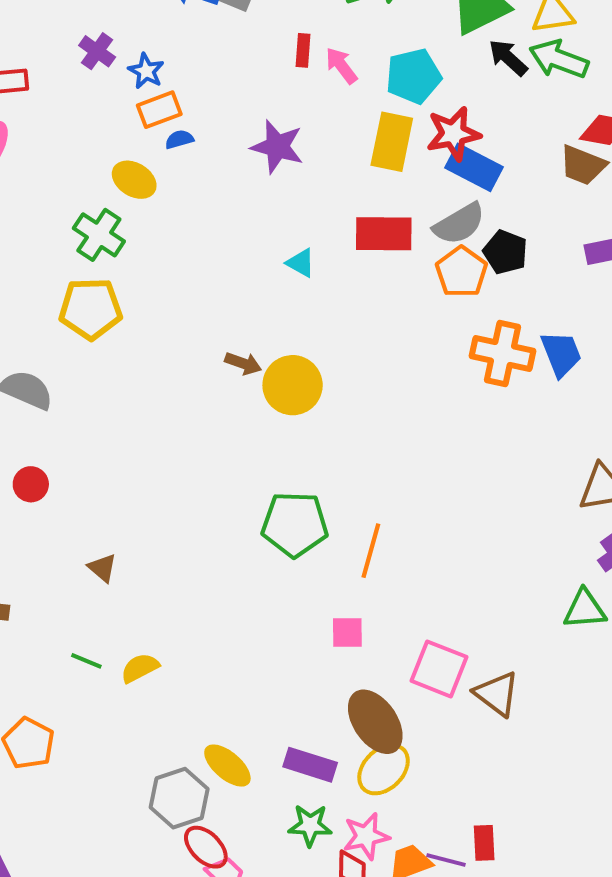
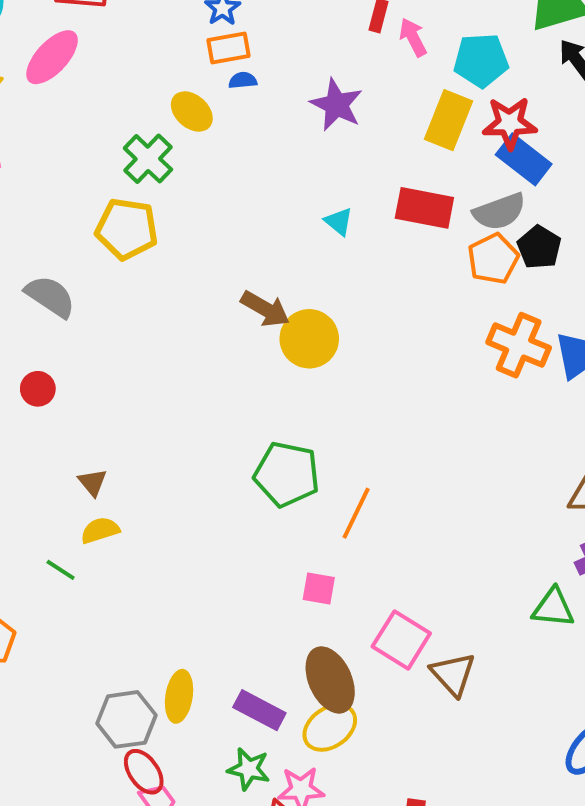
brown arrow: (243, 363) -> (265, 309), size x1.4
yellow semicircle: (140, 668) -> (100, 530), moved
yellow ellipse: (227, 766) -> (179, 696), turned 48

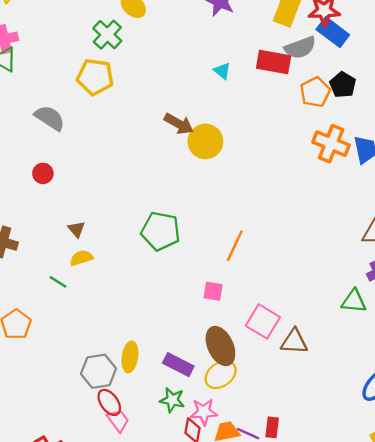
gray semicircle: (499, 212) -> (300, 48), moved
green pentagon: (287, 474) -> (161, 231), moved
brown triangle: (453, 674) -> (294, 342), turned -44

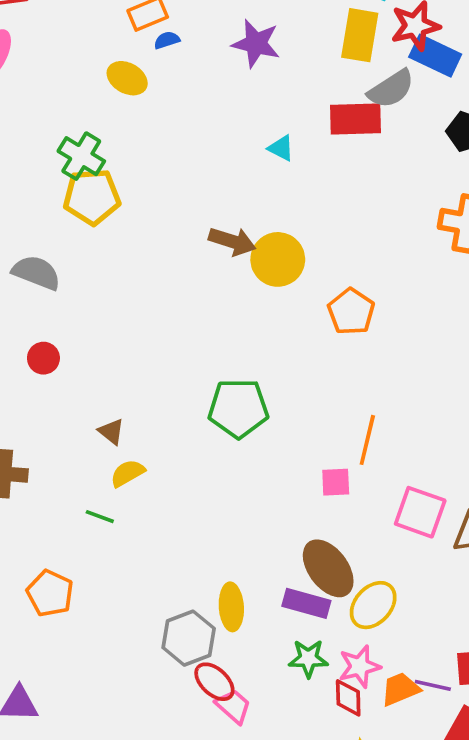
green cross: (107, 35) -> (81, 156), moved
orange pentagon: (315, 92) -> (351, 312), moved
orange line: (235, 246) -> (367, 440), moved
brown ellipse: (220, 346) -> (328, 568), moved

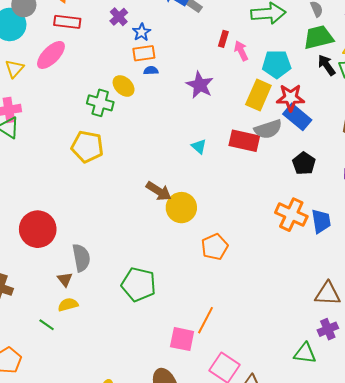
green cross: (81, 156) -> (100, 103), moved, turned -30
gray semicircle: (36, 273) -> (81, 258), moved, turned 44
red circle: (43, 358) -> (38, 229), size x2.0
pink square: (336, 482) -> (182, 339), size x1.4

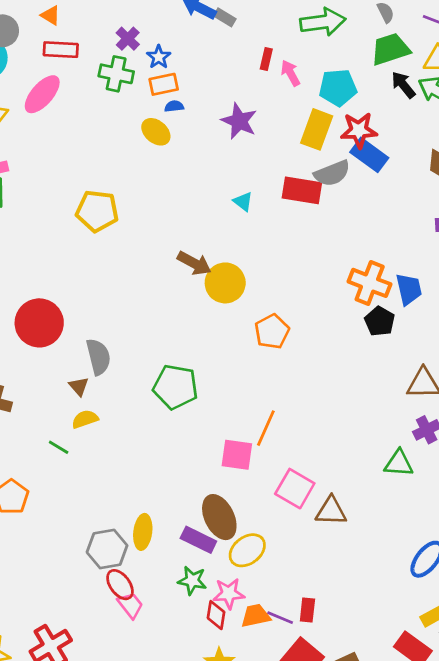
yellow ellipse: (124, 86) -> (156, 132), moved
green cross: (100, 103) -> (116, 74), moved
black pentagon: (304, 163) -> (380, 321), moved

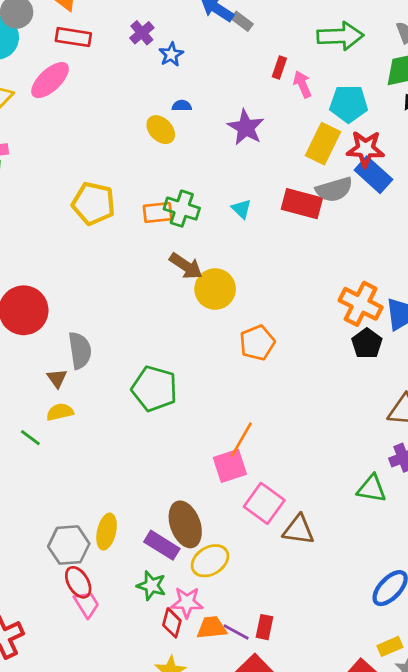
green cross: (116, 74) -> (182, 209), moved
orange rectangle: (164, 84) -> (158, 213), moved
pink square: (237, 455) -> (230, 466), moved, turned -32

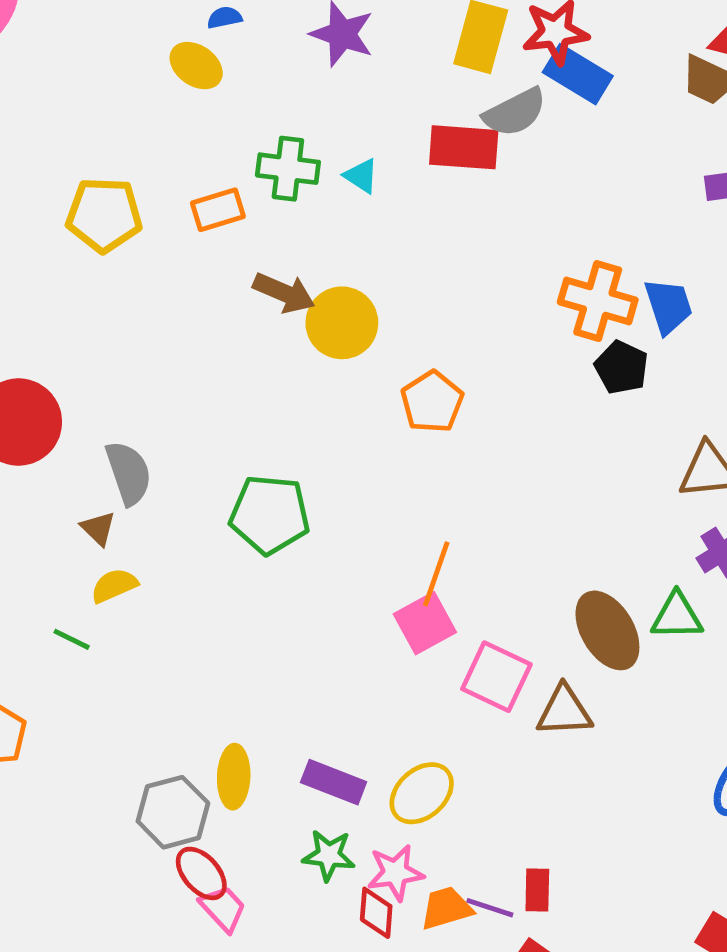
green cross: (182, 209) -> (288, 169), moved
brown ellipse: (185, 524) -> (607, 630), moved

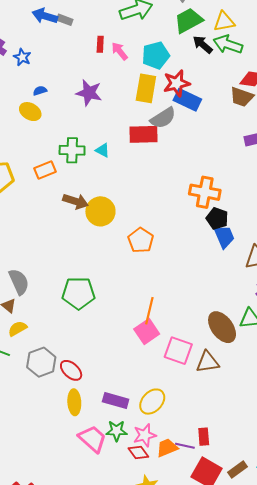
blue trapezoid: (668, 306) -> (224, 237), moved
gray hexagon: (173, 812) -> (41, 362), moved
red ellipse: (201, 873) -> (71, 370), moved
pink trapezoid: (223, 908) -> (93, 439), moved, size x1.4
red diamond: (376, 913) -> (138, 452), turned -35

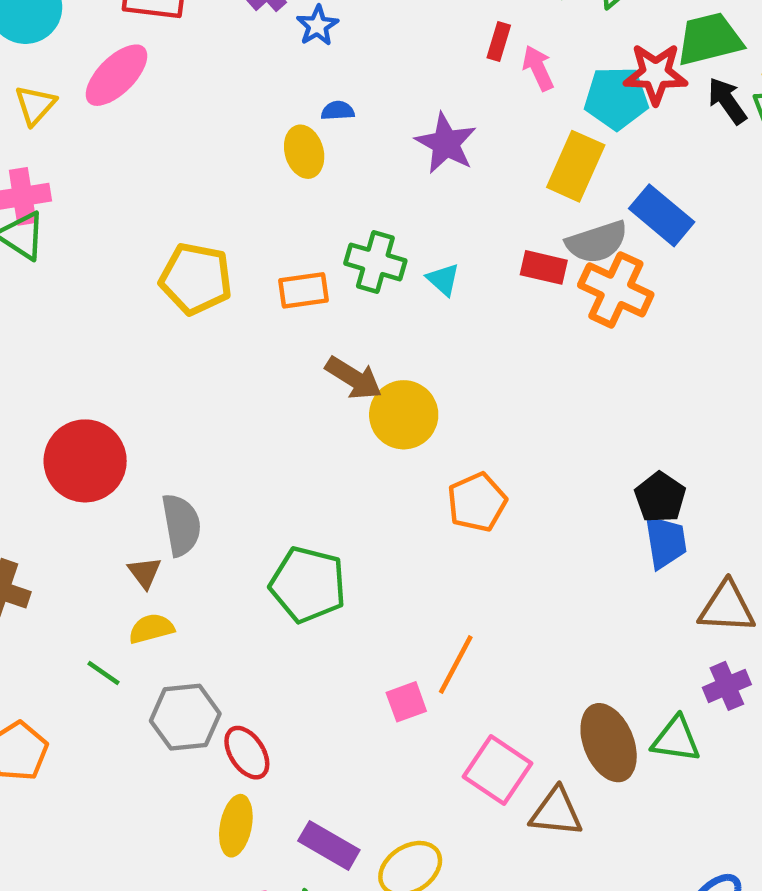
red star: (177, 83) -> (656, 74), moved
yellow ellipse: (30, 112) -> (304, 152), turned 30
red rectangle: (143, 134) -> (544, 267), size x0.7
orange cross: (205, 192) -> (616, 290), moved
pink square: (147, 331) -> (406, 702), moved, size x0.7

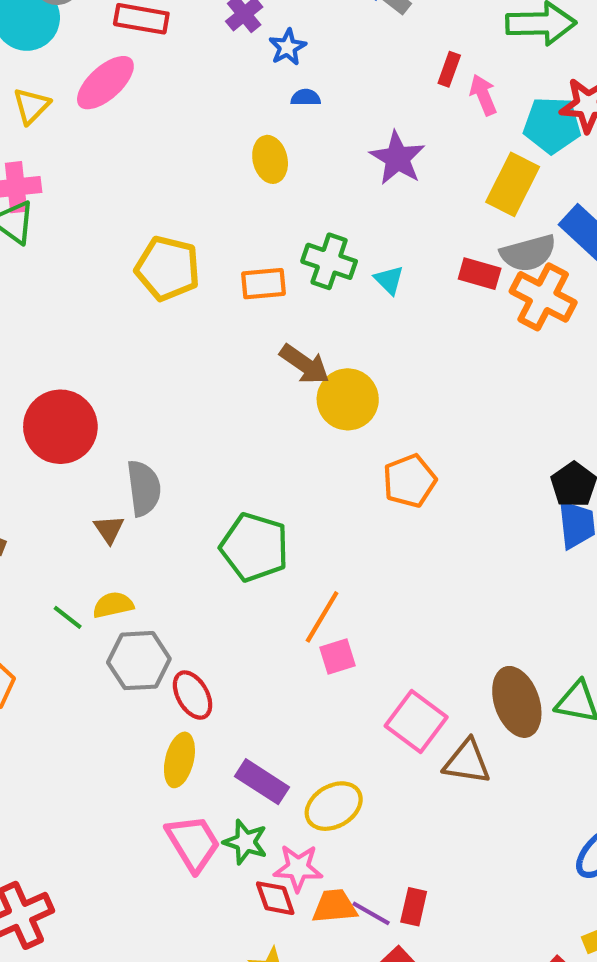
blue semicircle: (338, 111) -> (306, 98), moved
yellow semicircle: (151, 629) -> (113, 605), moved
orange line: (456, 665) -> (322, 617), moved

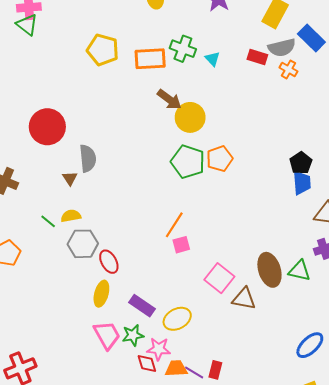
orange rectangle: (263, 284) -> (150, 59), size x1.4
orange cross: (543, 297) -> (288, 69), size x0.6
green pentagon: (254, 547) -> (188, 162), moved
green star: (245, 842) -> (133, 335), turned -30

